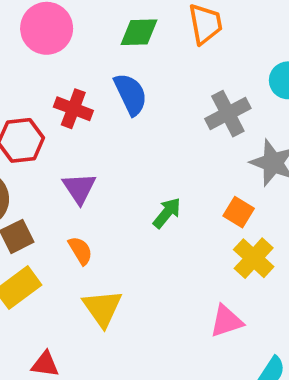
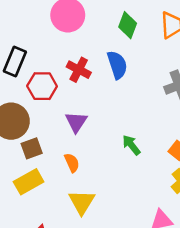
green diamond: (139, 32) -> (128, 25), turned -75
green arrow: (167, 213) -> (131, 145), turned -85

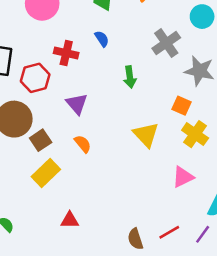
blue semicircle: (117, 65) -> (102, 39), size x0.6
green arrow: (131, 145) -> (130, 77), moved, turned -135
yellow triangle: (82, 202) -> (146, 135), moved

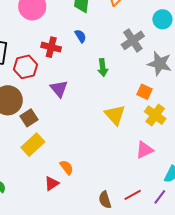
orange semicircle: (83, 144) -> (67, 167), moved
red triangle: (70, 220) -> (52, 183), turned -35

